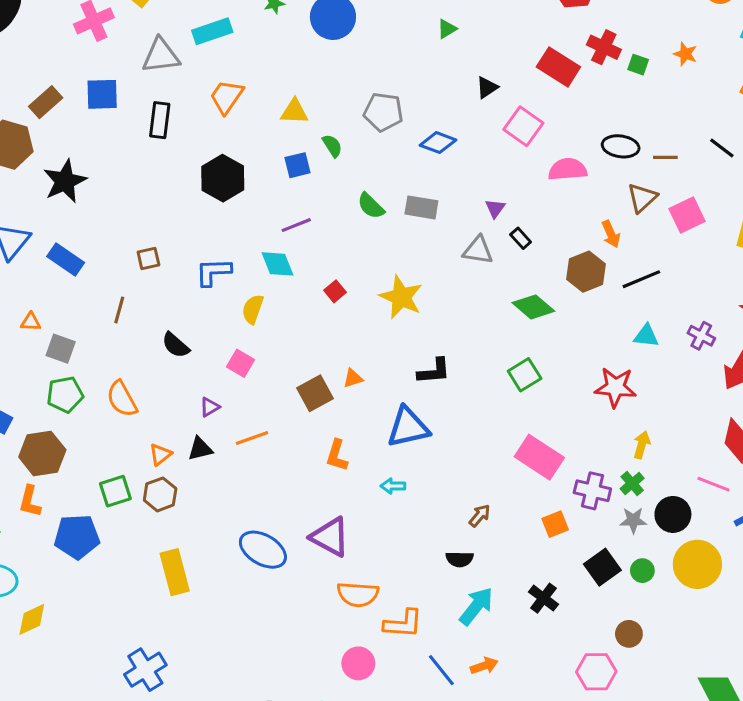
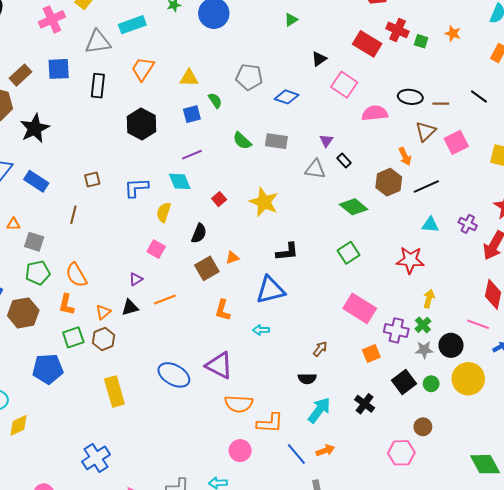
black semicircle: (176, 345) -> (199, 233), moved, turned -108
orange L-shape: (30, 501) -> (66, 305), moved

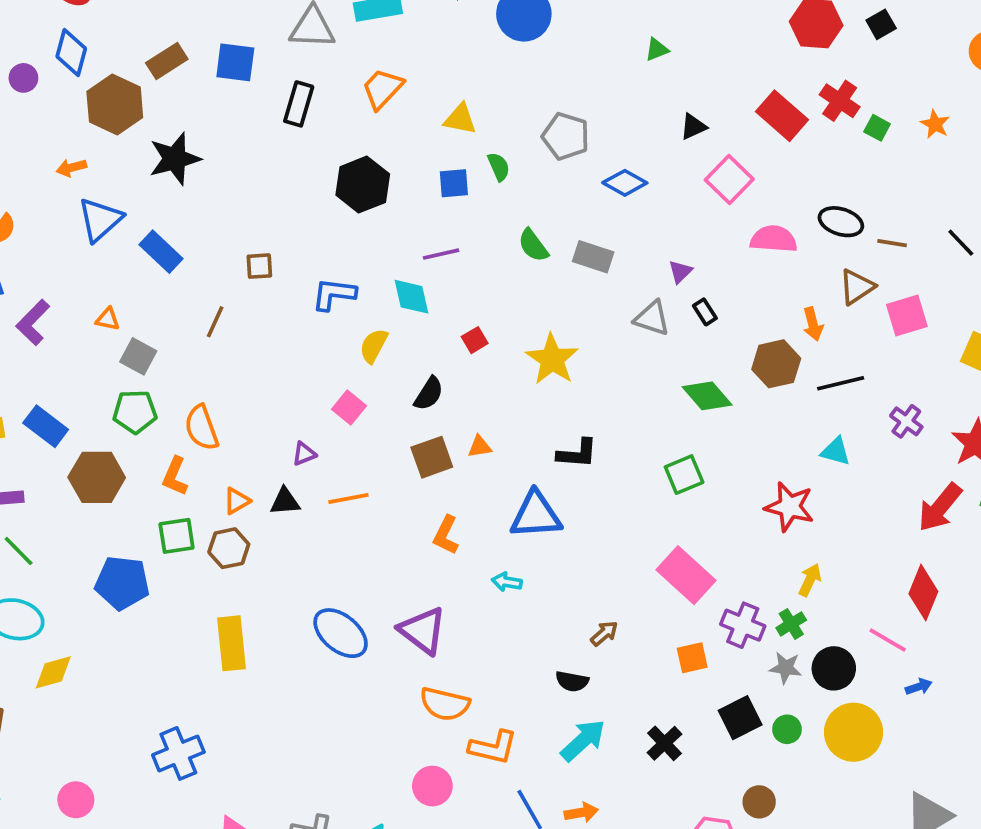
purple cross: (468, 224) -> (906, 421), moved

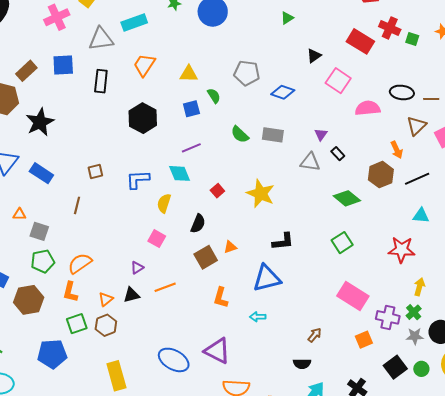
orange semicircle: (202, 428) -> (80, 263), turned 85

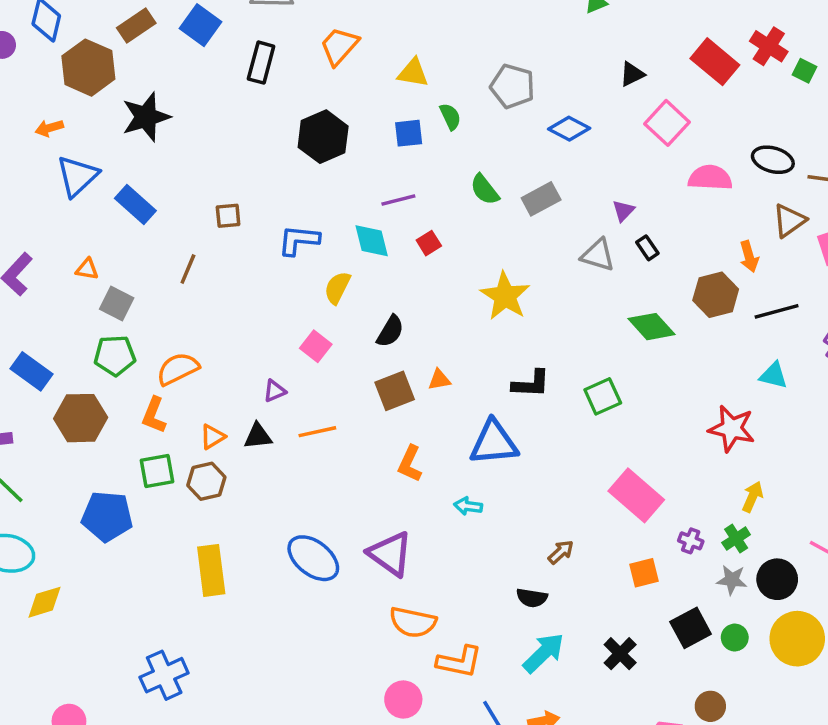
blue square: (63, 65) -> (201, 25), turned 30
gray rectangle: (273, 135) -> (541, 199), turned -45
red square: (217, 191) -> (429, 243), moved
green square: (342, 243) -> (603, 396), moved
purple cross: (388, 317) -> (691, 541), size x0.6

